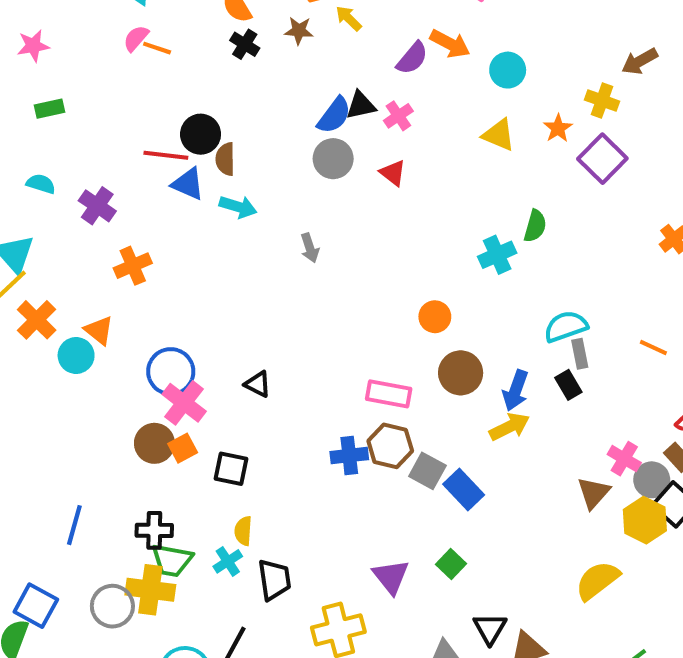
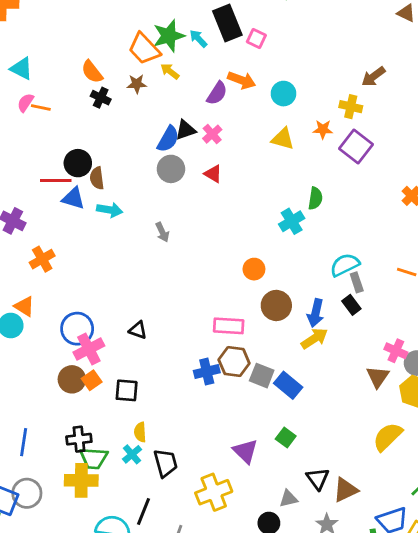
orange star: (558, 128) -> (323, 129), turned -30
pink cross: (184, 403) -> (89, 349), turned 32
gray circle: (112, 606) -> (27, 493), moved

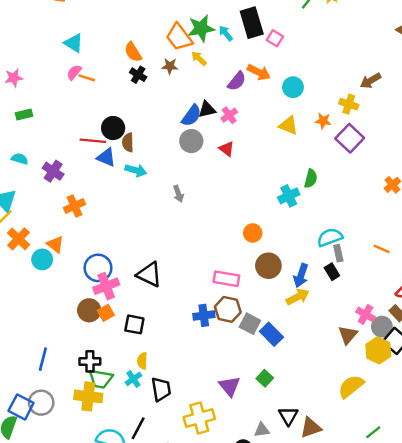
black triangle: (138, 330) -> (149, 274), size x1.6

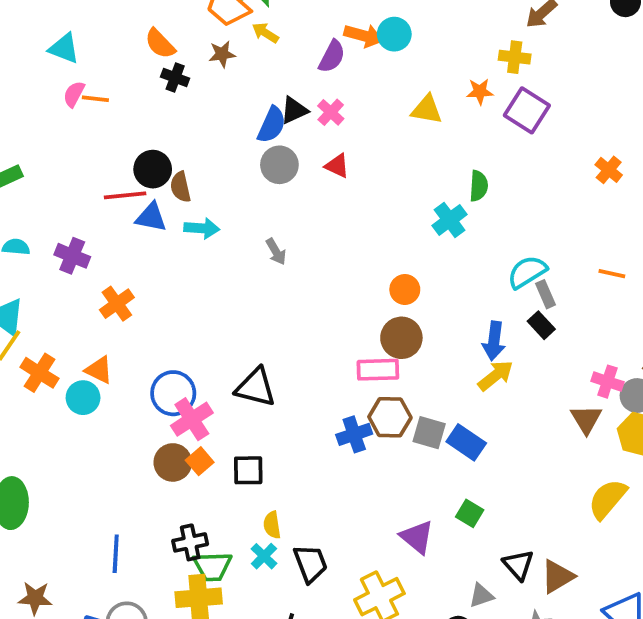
cyan circle: (293, 87) -> (394, 34), moved
brown circle: (268, 266) -> (401, 338), moved

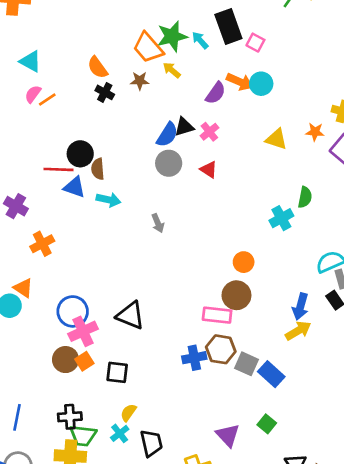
orange line: (95, 99) -> (47, 99), turned -48
yellow semicircle: (272, 525) -> (128, 413), turned 36

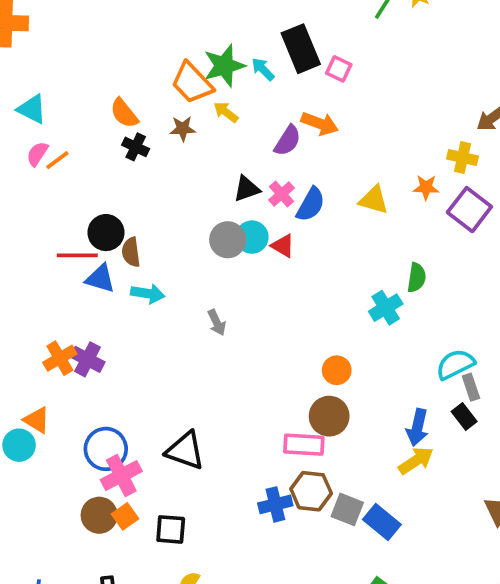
cyan circle: (261, 84) -> (252, 237), moved
blue semicircle: (167, 135) -> (311, 205), moved
purple cross: (16, 206) -> (87, 359), moved

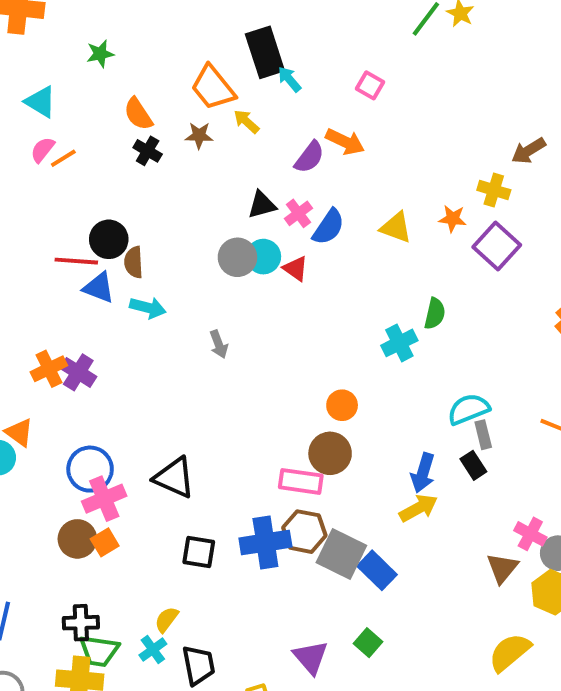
black rectangle: (301, 49) -> (265, 52), moved
green star: (224, 66) -> (100, 54), moved, size x0.6
blue cross: (275, 504) -> (265, 543), size x1.4
gray square: (347, 509) -> (341, 554), size x1.4
black square: (171, 529) -> (199, 552), moved

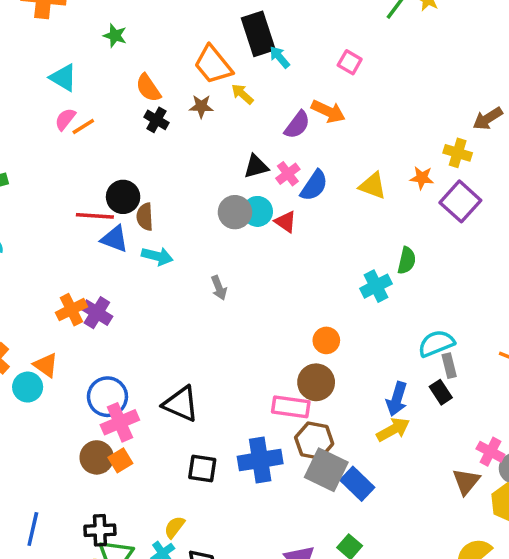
green star: (100, 54) -> (115, 36), turned 30
brown hexagon: (304, 532) -> (314, 441), moved

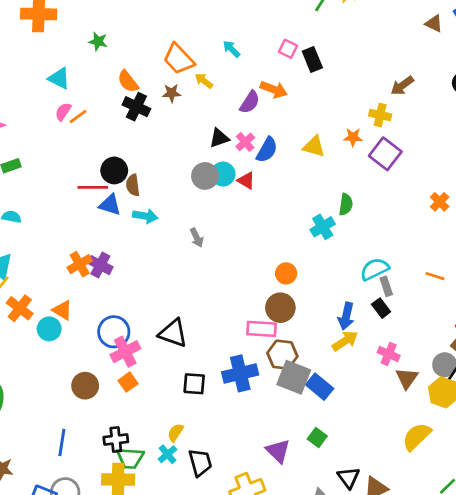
black rectangle: (258, 34) -> (312, 59), moved, size x0.7
black cross: (156, 120) -> (136, 107), size x1.4
pink cross: (490, 452) -> (389, 354), moved
brown circle: (97, 457) -> (85, 386), moved

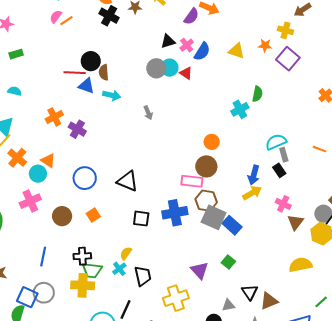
orange cross: (80, 264) -> (54, 117), moved
pink cross: (125, 352) -> (30, 201), moved
yellow semicircle: (417, 437) -> (301, 265), turned 30

